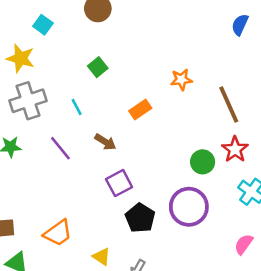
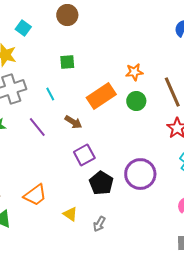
green square: (98, 67) -> (67, 62), turned 35
orange rectangle: (140, 110) -> (101, 96), size x1.6
green circle: (203, 162) -> (136, 101), moved

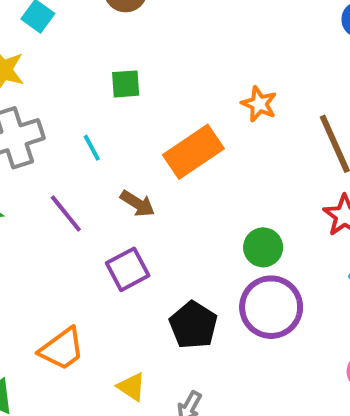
orange star: (134, 72) -> (259, 104), turned 30
green circle: (136, 101) -> (263, 247), moved
purple square: (84, 155) -> (128, 269), moved

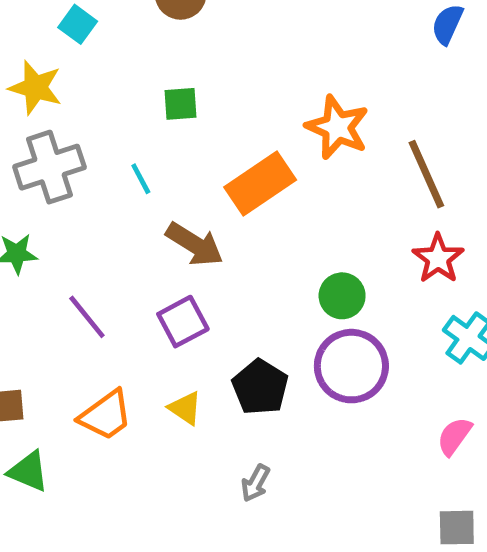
orange star: (259, 104) -> (337, 127), size x1.5
brown arrow: (138, 204) -> (195, 244), size x1.4
purple line: (66, 213) -> (87, 317), moved
yellow triangle: (132, 387) -> (185, 408), moved

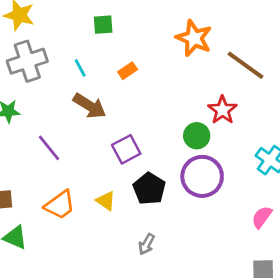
brown line: (426, 174) -> (245, 65), turned -30
orange rectangle: (260, 183) -> (128, 71), moved, size x0.5
brown arrow: (195, 244) -> (90, 106), moved
red star: (438, 258) -> (222, 110), moved
purple square: (183, 322) -> (126, 149), moved

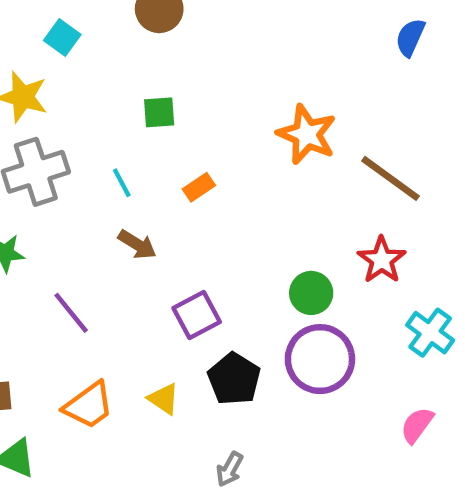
brown arrow: (90, 106) -> (137, 245), size x0.7
red star: (222, 110) -> (382, 260), moved

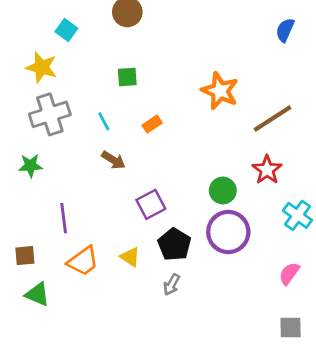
brown line: (390, 178) -> (273, 119), turned -69
purple line: (71, 313) -> (64, 218), moved, turned 32
gray arrow: (230, 469) -> (172, 285), moved

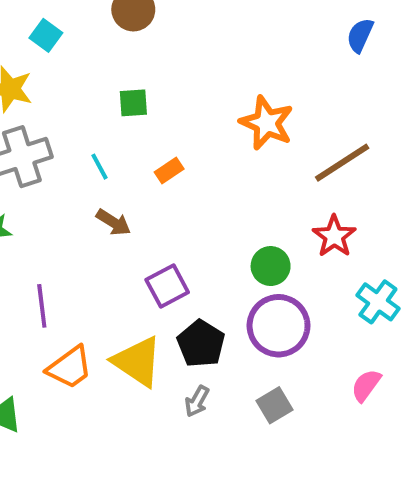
yellow triangle: (130, 257) -> (137, 362), size x1.8
gray square: (291, 327) -> (275, 405), moved, turned -30

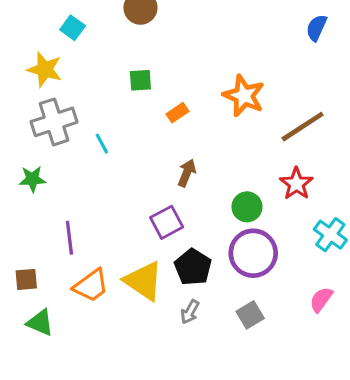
cyan line: (100, 167) -> (102, 144), moved
orange rectangle: (169, 171) -> (178, 113), moved
brown arrow: (113, 222) -> (187, 173), moved, turned -100

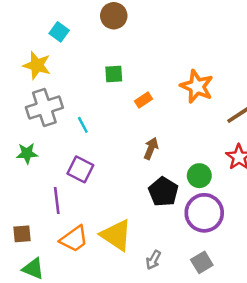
purple square: (167, 222) -> (80, 169), moved, turned -35
black pentagon: (193, 267) -> (163, 192), moved

